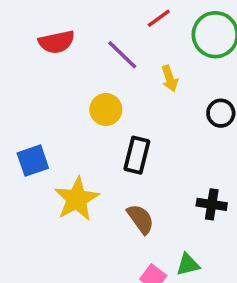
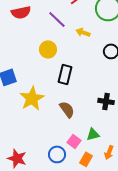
yellow arrow: (170, 78) -> (83, 32), turned 128

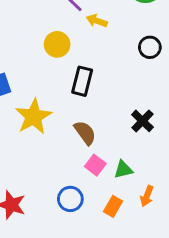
yellow arrow: (83, 32) -> (97, 21), moved
black cross: (106, 101) -> (142, 121), turned 35
pink square: (74, 141) -> (95, 165), moved

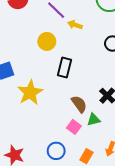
brown semicircle: (85, 133) -> (79, 104), moved
green triangle: (123, 170) -> (94, 120), moved

